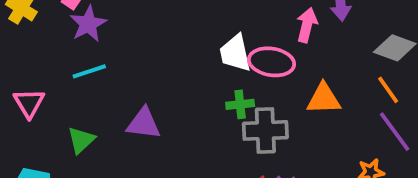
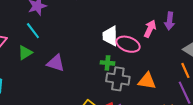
cyan line: (89, 71) -> (33, 31), turned 60
orange triangle: (324, 99) -> (147, 81), moved
green triangle: (81, 140) -> (25, 53), moved

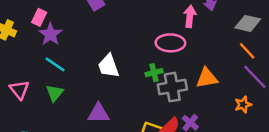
white trapezoid: (110, 36) -> (108, 66), moved
purple triangle: (56, 63) -> (99, 113), moved

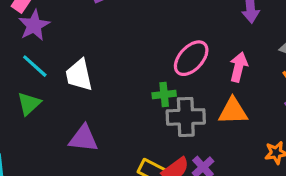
pink arrow: (190, 16) -> (239, 67), moved
pink ellipse: (170, 43) -> (191, 58), turned -56
white trapezoid: (108, 66) -> (79, 75), moved

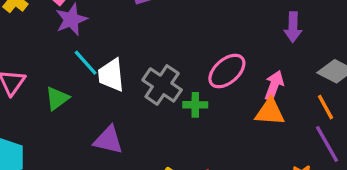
cyan line: (35, 66) -> (86, 63), moved
orange triangle: (233, 111) -> (270, 112), moved
gray cross: (186, 117) -> (162, 85), moved, turned 30

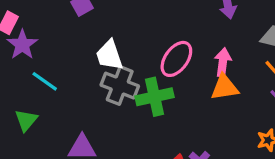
white trapezoid: (111, 75) -> (109, 55), moved
green cross: (195, 105) -> (155, 97), size x1.6

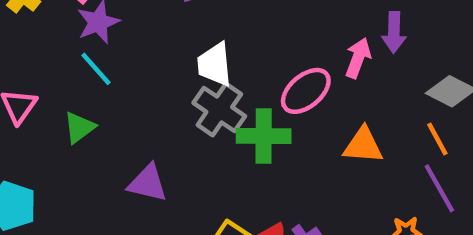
pink arrow: (223, 62) -> (358, 58), moved
cyan line: (45, 81) -> (96, 69), moved

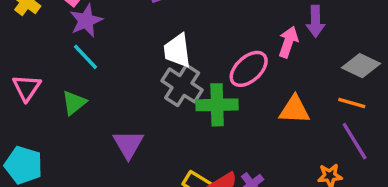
orange line: (437, 139) -> (352, 103), turned -44
purple triangle: (148, 183) -> (128, 144), turned 48

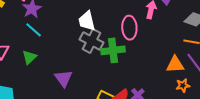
pink ellipse: (249, 69) -> (129, 28), turned -45
orange triangle: (294, 110) -> (175, 64), moved

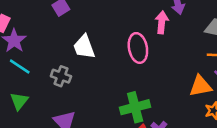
gray cross: (91, 41) -> (61, 76), moved, size x0.7
green cross: (113, 50) -> (135, 107), moved

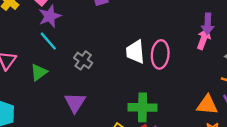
pink arrow: (162, 22) -> (204, 39), moved
white trapezoid: (84, 47) -> (135, 52), moved

